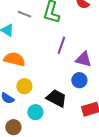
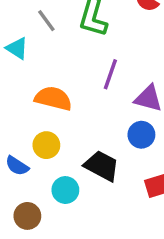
gray line: (24, 14) -> (46, 21), turned 32
orange semicircle: (14, 59) -> (53, 98), moved

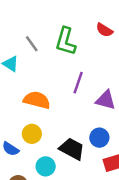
blue circle: (141, 135) -> (99, 138), moved

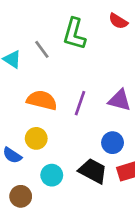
gray line: (32, 44) -> (42, 49), moved
purple line: (78, 83) -> (80, 103), moved
black trapezoid: (72, 149) -> (93, 171), moved

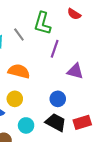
purple line: (80, 103) -> (55, 49), moved
blue circle: (113, 143) -> (58, 99), moved

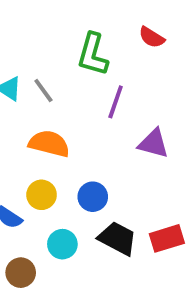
gray line: (19, 34) -> (43, 90), moved
blue circle: (58, 99) -> (93, 197), moved

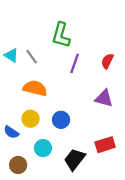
red semicircle: (152, 37) -> (107, 61), moved, turned 84
purple triangle: (153, 144) -> (104, 98), moved
black trapezoid: (117, 238) -> (75, 159), moved, turned -80

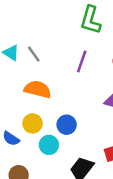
green L-shape: (61, 35) -> (91, 20), moved
cyan circle: (43, 148) -> (49, 145), moved

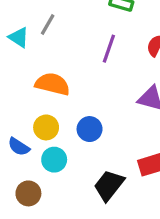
gray line: (34, 54) -> (48, 24), moved, turned 66
cyan circle: (49, 145) -> (54, 160), moved

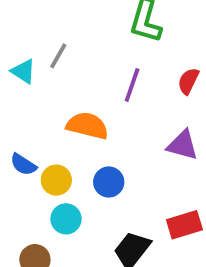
orange semicircle: (53, 84) -> (87, 126), moved
blue semicircle: (19, 147) -> (23, 165), moved

